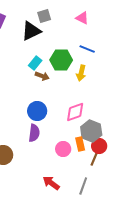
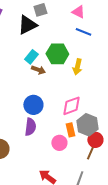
blue line: (87, 49) -> (83, 32), moved
orange rectangle: (80, 144) -> (70, 130), moved

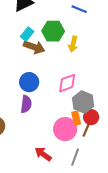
brown arrow: (38, 70) -> (34, 47), size x1.5
orange rectangle: (70, 130) -> (76, 118), moved
pink circle: (59, 143) -> (65, 129), moved, size x1.5

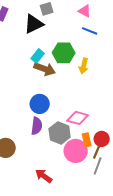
pink diamond: (67, 83) -> (78, 118), moved, turned 35
gray hexagon: (83, 102) -> (60, 133), moved
red arrow: (43, 154) -> (44, 176), moved
gray line: (75, 157) -> (98, 166), moved

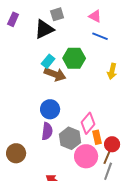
yellow arrow: (84, 66) -> (112, 71), moved
pink diamond: (78, 118) -> (88, 123), turned -65
orange rectangle: (87, 140) -> (97, 137), moved

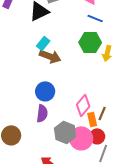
green hexagon: (74, 58) -> (90, 42), moved
gray hexagon: (70, 138) -> (65, 132), moved
red circle: (112, 144) -> (97, 136), moved
brown line: (107, 157) -> (102, 113), moved

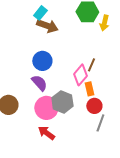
purple semicircle: (42, 113) -> (39, 83), turned -48
brown line: (102, 113) -> (91, 65), moved
pink circle: (81, 138) -> (46, 108), moved

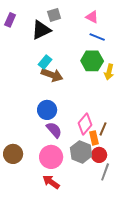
brown line: (91, 65) -> (103, 129), moved
purple semicircle: (39, 83) -> (54, 130), moved
gray hexagon: (62, 102) -> (81, 152), moved

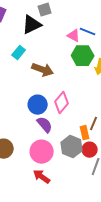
pink triangle: (92, 17) -> (74, 36), moved
cyan rectangle: (45, 62) -> (19, 53), moved
pink diamond: (85, 124) -> (62, 103), moved

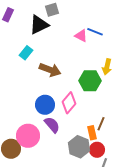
green hexagon: (83, 56) -> (90, 81), moved
pink circle: (42, 152) -> (28, 136), moved

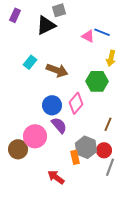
cyan rectangle: (26, 53) -> (30, 62), moved
yellow arrow: (107, 67) -> (111, 58), moved
orange rectangle: (92, 133) -> (75, 157), moved

